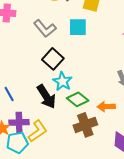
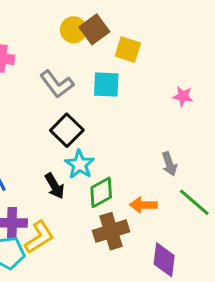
black arrow: (46, 96) -> (55, 186), size x0.7
green diamond: (78, 99) -> (101, 192), turned -70

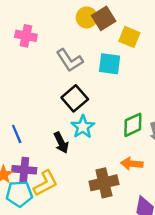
green diamond: (101, 192) -> (133, 125), moved

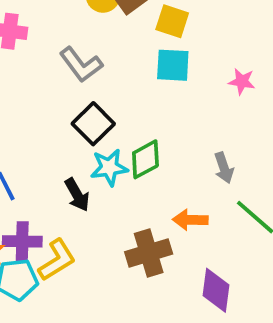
cyan square: (110, 64) -> (173, 65), moved
green diamond: (133, 125) -> (145, 159), moved
cyan star: (83, 127) -> (109, 167), turned 30

